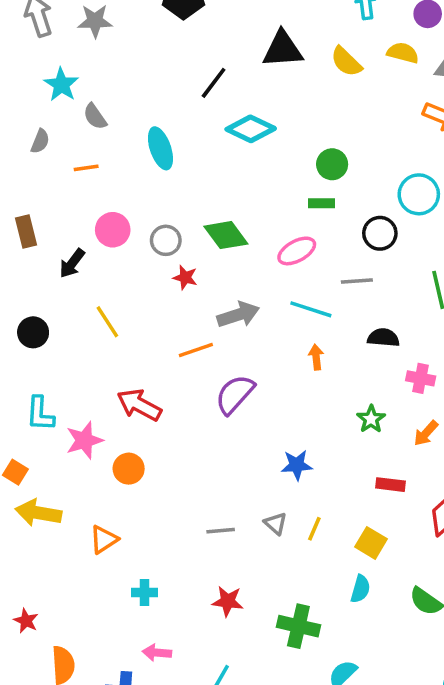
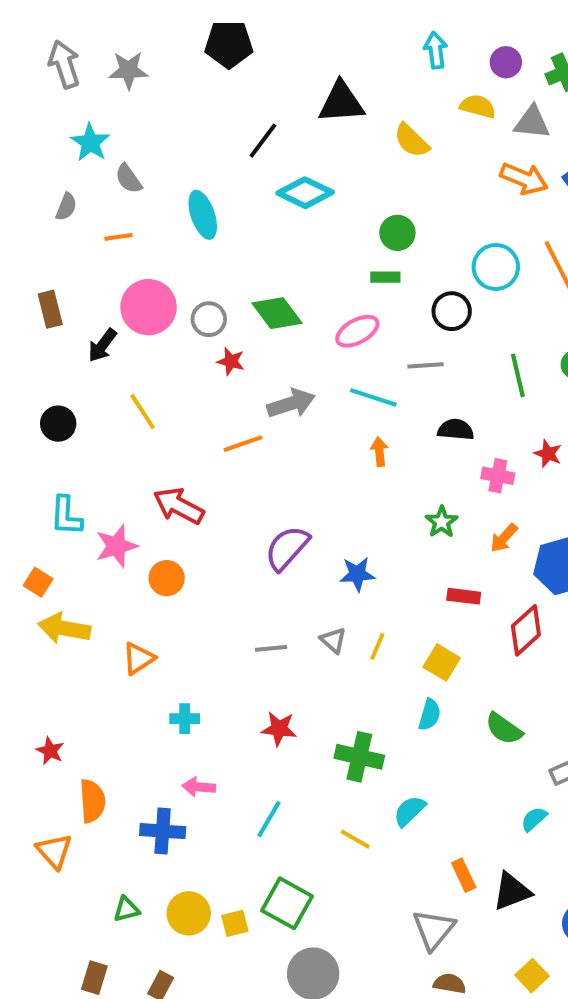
yellow semicircle: (346, 62) -> (412, 141), moved
pink circle: (113, 230) -> (149, 307), size x1.4
purple semicircle: (235, 394) -> (287, 548), moved

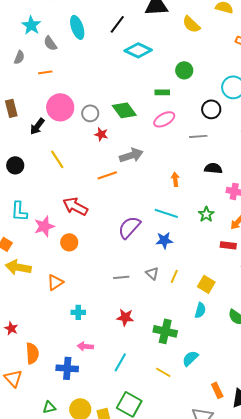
cyan ellipse: (203, 215) -> (77, 27), moved
green rectangle: (385, 277) -> (162, 92), moved
cyan line: (373, 397) -> (166, 213), moved
red rectangle: (464, 596) -> (228, 245), moved

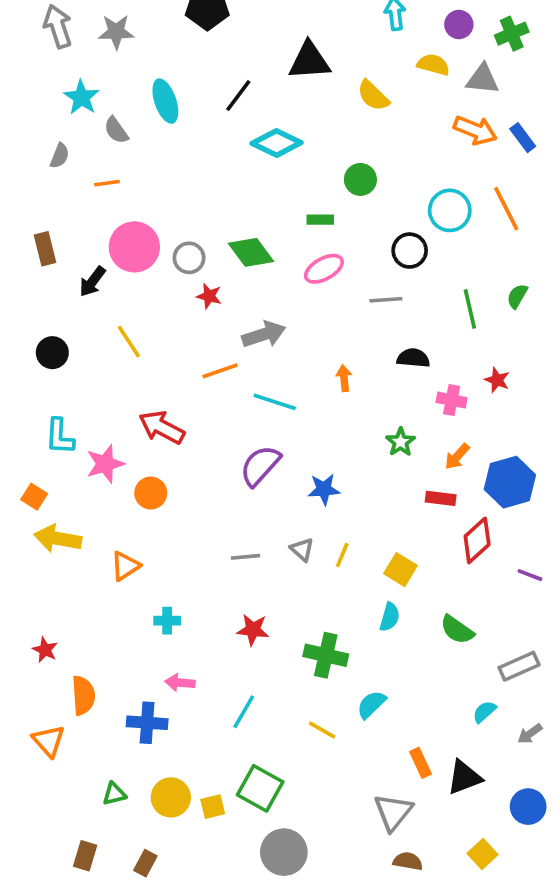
cyan line: (166, 213) -> (275, 402), moved

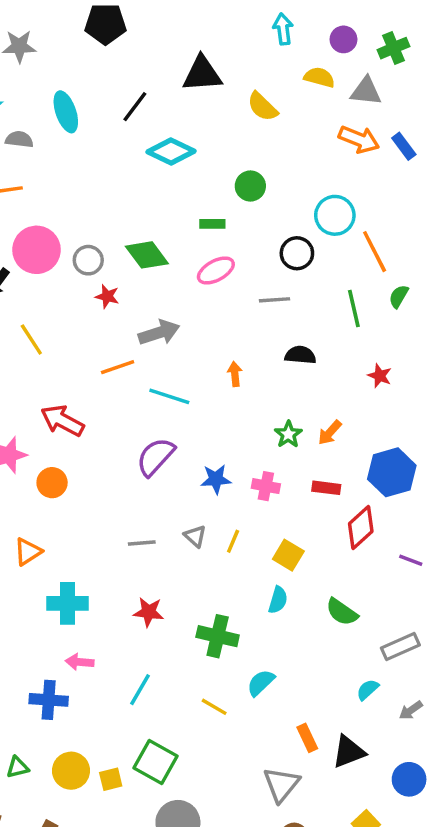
gray semicircle: (116, 130) -> (19, 139), turned 132
orange line: (506, 209) -> (375, 252), moved
pink cross: (452, 400) -> (266, 486), moved
orange arrow: (457, 457) -> (330, 433), moved
cyan cross: (167, 621) -> (68, 603), size x1.6

